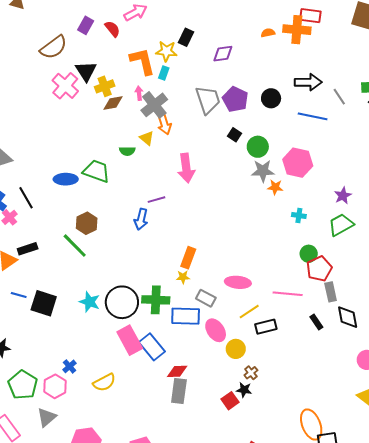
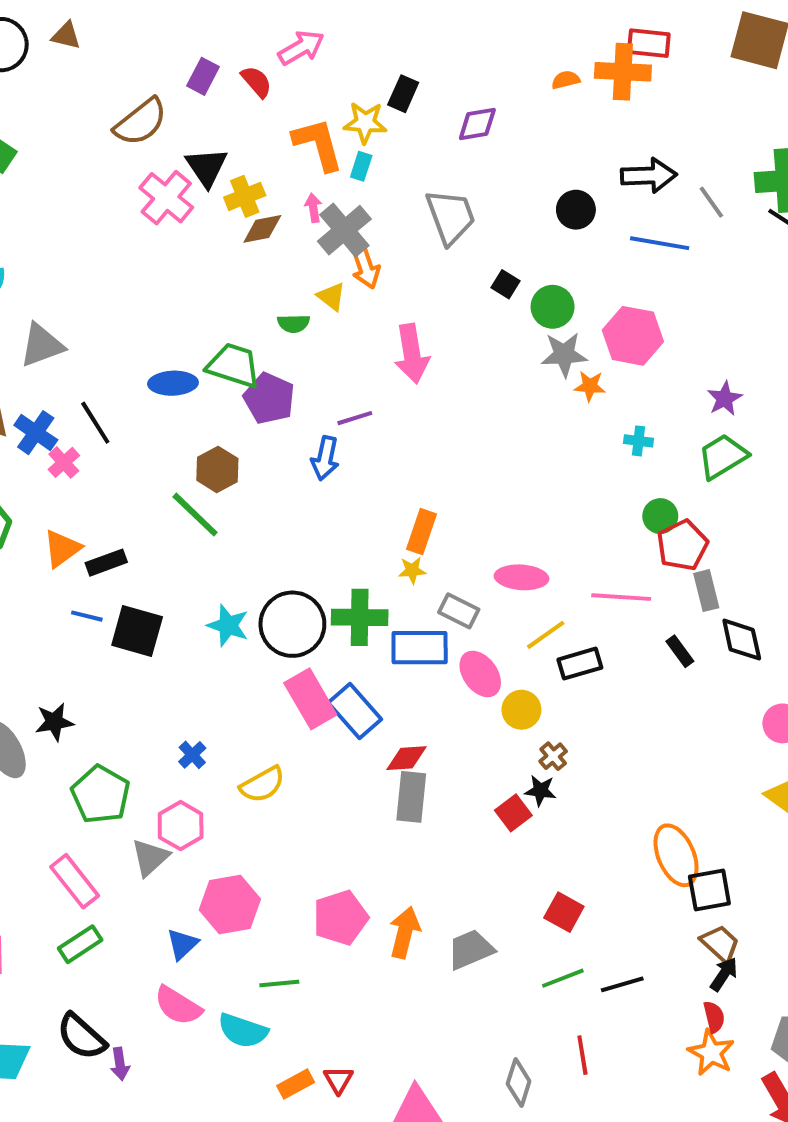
purple pentagon: (235, 99) -> (269, 398), moved
black rectangle: (28, 249) -> (106, 563), moved
pink hexagon: (55, 386) -> (181, 826), moved

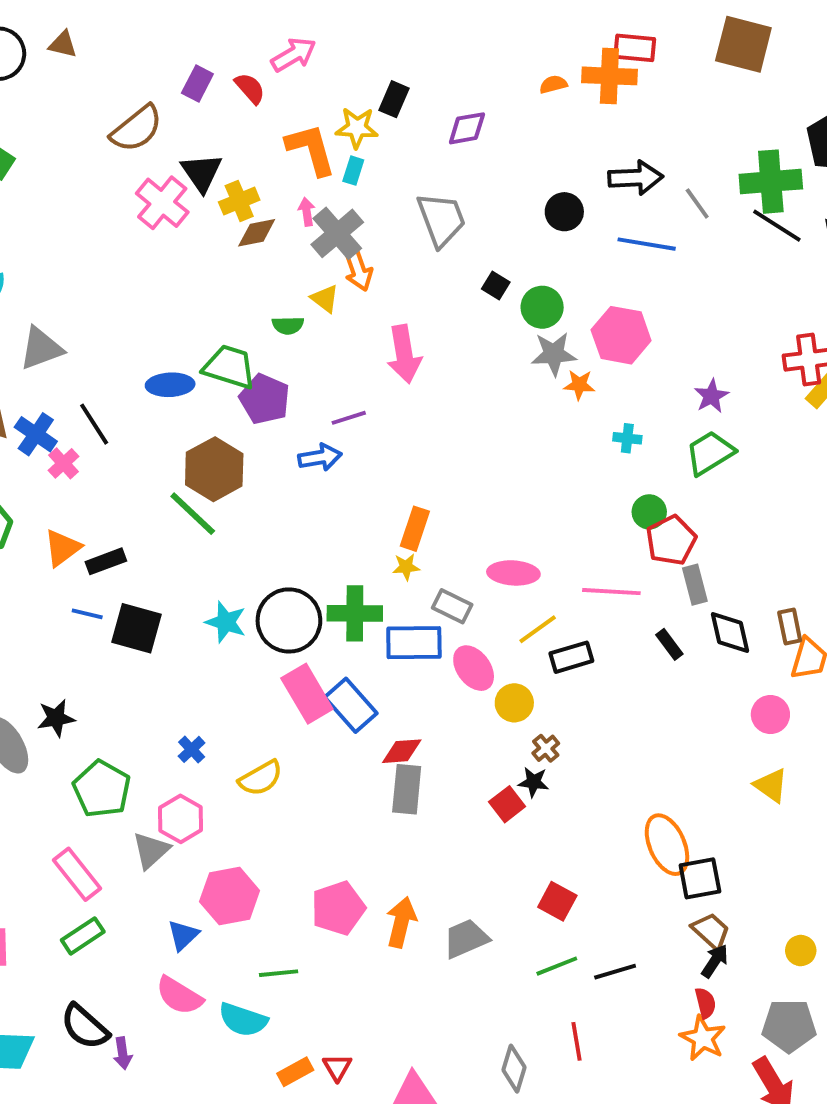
blue arrow: (325, 458) -> (320, 457), turned -111
brown hexagon: (217, 469) -> (214, 469), size x1.4

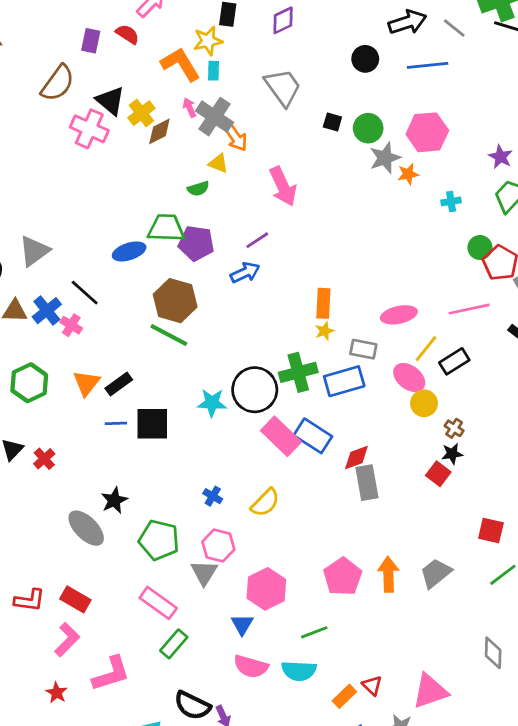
blue cross: (36, 434) -> (47, 311), turned 32
pink ellipse: (474, 668) -> (409, 378), moved

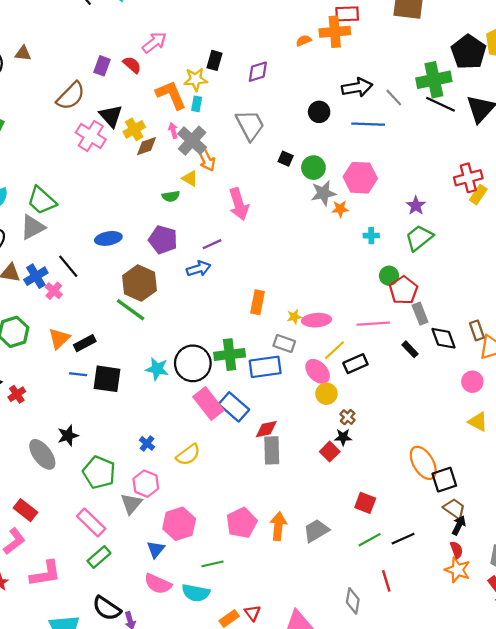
green trapezoid: (166, 228) -> (42, 200), moved, turned -148
yellow star: (324, 331) -> (294, 317), moved

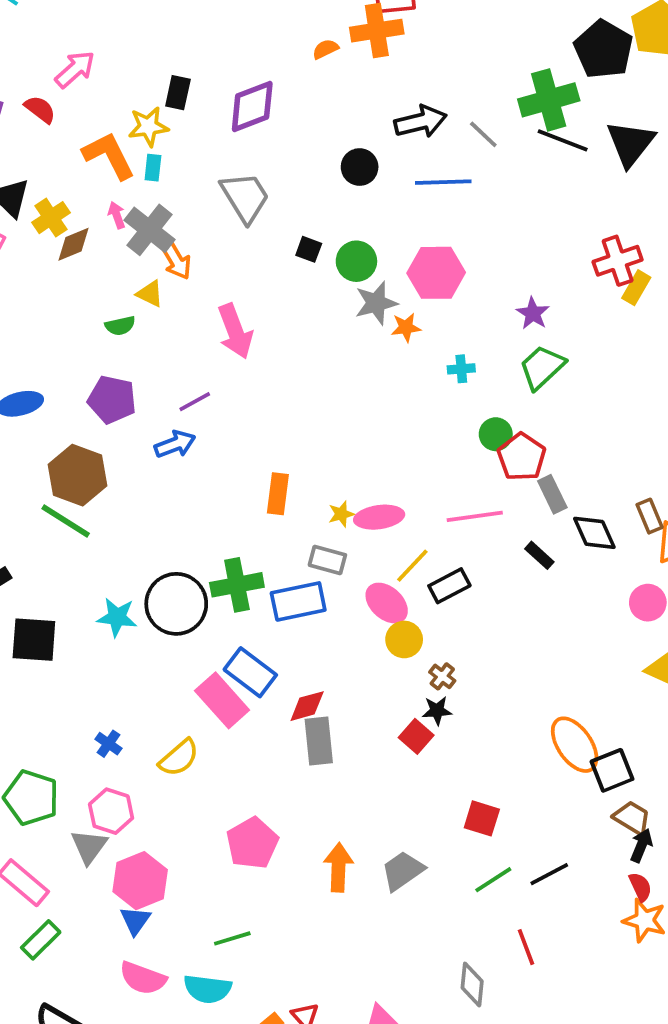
purple diamond: (258, 72) -> (252, 106), size x1.4
pink rectangle: (208, 403) -> (222, 700), moved
pink pentagon: (242, 523) -> (252, 843), moved
pink hexagon: (179, 524) -> (140, 881), moved

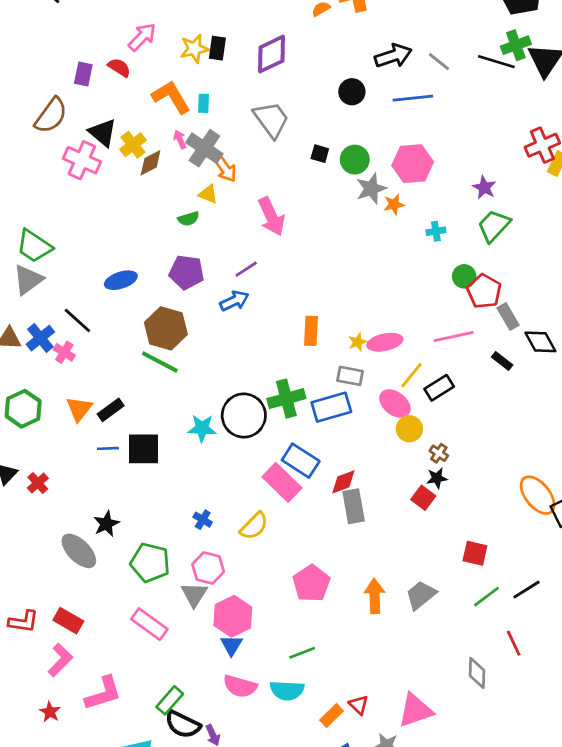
green cross: (549, 100) -> (516, 45), moved, size x0.7
yellow star: (148, 127) -> (194, 49), moved
green rectangle: (41, 940) -> (170, 700), moved

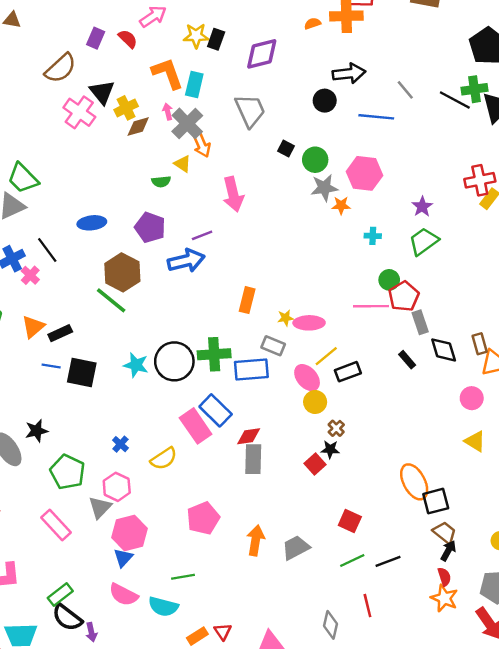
black arrow: (393, 56) -> (349, 73), moved
cyan rectangle: (203, 103) -> (194, 85), size x1.5
blue arrow: (234, 301) -> (186, 261), size x1.4
pink line: (454, 337) -> (371, 306), moved

